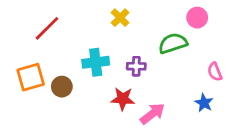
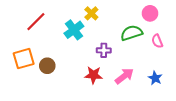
cyan cross: (96, 62) -> (74, 30), moved, turned -30
pink semicircle: (215, 72) -> (157, 41), moved
pink arrow: (153, 114) -> (124, 76), moved

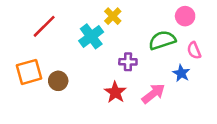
red star: (93, 75) -> (115, 92), turned 30
blue star: (155, 78) -> (181, 73), moved

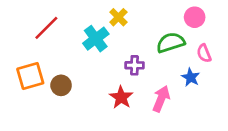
pink arrow: (153, 94) -> (161, 99), turned -30

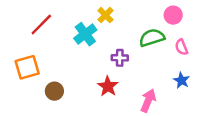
blue star: (191, 77) -> (181, 80), moved
brown circle: (61, 85) -> (54, 91), moved
pink arrow: (161, 99) -> (148, 101), moved

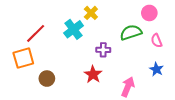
red line: (41, 25) -> (36, 33), moved

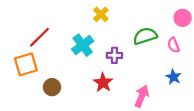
pink circle: (149, 13) -> (183, 18), moved
cyan cross: (74, 29) -> (83, 45), moved

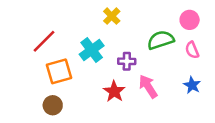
pink circle: (183, 18) -> (190, 20), moved
orange square: (26, 64) -> (59, 71), moved
brown circle: (52, 87) -> (53, 105), moved
pink arrow: (142, 96) -> (148, 86), moved, turned -55

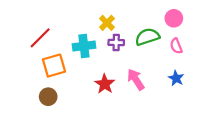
yellow cross: (112, 16) -> (107, 23), moved
cyan cross: (92, 50) -> (84, 46), turned 30
purple cross: (127, 61) -> (116, 42), moved

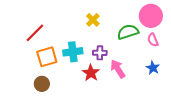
pink circle: (174, 18) -> (151, 16), size x1.5
purple cross: (116, 42) -> (100, 53), moved
cyan cross: (84, 46) -> (73, 52), moved

